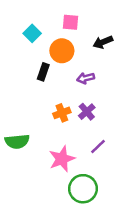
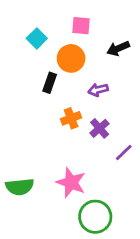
orange cross: (62, 113) -> (71, 118), moved
green semicircle: (17, 141) -> (20, 187), moved
purple line: (98, 146) -> (124, 153), moved
pink star: (62, 159) -> (71, 182), turned -30

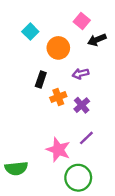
pink square: (81, 26) -> (82, 21), moved, turned 35
black rectangle: (50, 83) -> (41, 79), moved
purple line: (124, 153) -> (86, 138), moved
green semicircle: (20, 187) -> (16, 168), moved

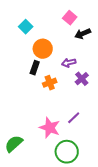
orange circle: (58, 48) -> (43, 49), moved
purple cross: (82, 105) -> (82, 79), moved
green semicircle: (16, 168) -> (14, 144), turned 144

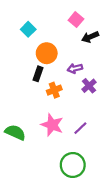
pink star: (50, 128) -> (52, 125), moved
green semicircle: (14, 144) -> (15, 132), moved, turned 66

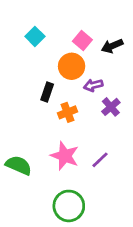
pink square: (76, 20) -> (82, 40), moved
orange circle: (47, 53) -> (72, 66), moved
green circle: (73, 165) -> (69, 206), moved

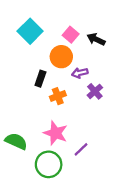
cyan square: (35, 36) -> (30, 31), size x1.5
black arrow: (112, 46) -> (96, 39), turned 48
purple line: (100, 160) -> (81, 149), moved
green circle: (69, 206) -> (49, 164), moved

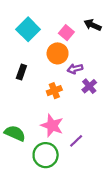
black arrow: (96, 39) -> (93, 25), moved
black rectangle: (40, 79) -> (21, 72), moved

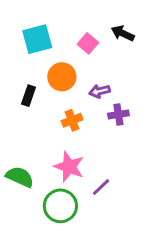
cyan square: (28, 29) -> (37, 39), turned 30
orange circle: (58, 53) -> (62, 77), moved
purple cross: (89, 86) -> (118, 114), turned 32

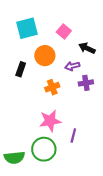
black arrow: (123, 33) -> (87, 48), moved
pink star: (69, 167) -> (50, 121), turned -30
green semicircle: (20, 177) -> (14, 158), moved, turned 150
purple line: (101, 187) -> (73, 136), turned -32

